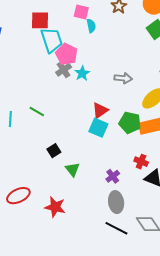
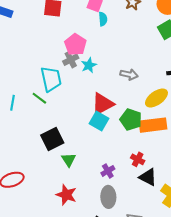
cyan trapezoid: (52, 40) -> (51, 79), moved
red triangle: (100, 110) -> (103, 104), size x1.4
black square: (54, 151) -> (52, 139), size x1.6
red star: (55, 207) -> (66, 195), moved

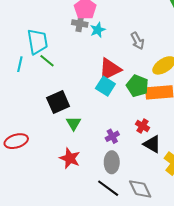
gray cross: (71, 60) -> (80, 23), turned 35
gray arrow: (129, 75) -> (137, 41), turned 48
cyan trapezoid: (51, 79) -> (37, 42), moved

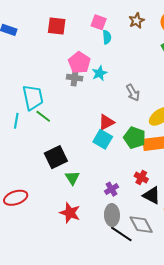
cyan star: (98, 30) -> (99, 73), moved
red triangle: (110, 69) -> (106, 122), size x0.7
black line: (108, 188) -> (121, 234), moved
gray diamond: (140, 189) -> (141, 225), moved

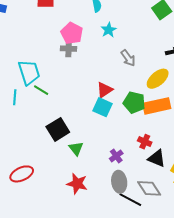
cyan star: (99, 73) -> (109, 30), moved

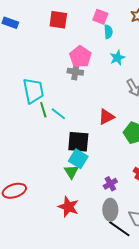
green line: (41, 90) -> (43, 110), turned 35
cyan line: (15, 97) -> (58, 114), moved, turned -63
cyan square: (103, 107) -> (78, 159), moved
black square: (58, 129) -> (78, 142), moved, turned 30

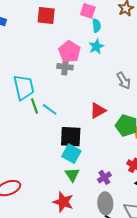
cyan star: (117, 58) -> (96, 47), moved
green triangle: (71, 172) -> (72, 175), moved

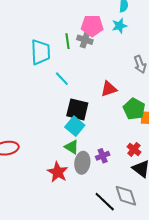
pink pentagon: (69, 52) -> (92, 26), turned 30
green line: (35, 106) -> (68, 41), moved
green triangle: (72, 175) -> (72, 147), turned -35
gray ellipse: (105, 203) -> (82, 163), moved

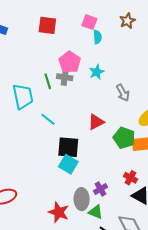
pink pentagon: (92, 26) -> (70, 62), turned -30
cyan star: (119, 26) -> (97, 72), moved
green triangle: (72, 147) -> (96, 212), moved

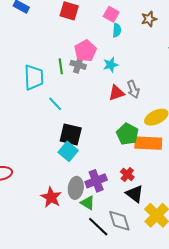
red triangle: (96, 122) -> (116, 93), moved
purple cross: (100, 189) -> (96, 181), size x1.5

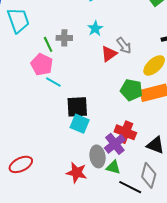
pink pentagon: (85, 51) -> (42, 64), moved
cyan trapezoid: (34, 77) -> (18, 20), moved
red cross: (127, 174) -> (125, 132), moved, size x1.5
gray diamond: (119, 221) -> (149, 175), turned 50

